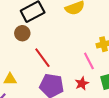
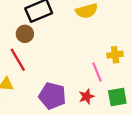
red line: (42, 58) -> (18, 60), moved

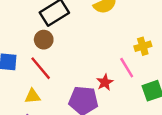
red star: (87, 97) -> (105, 82), moved

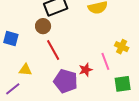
yellow cross: (143, 46) -> (122, 47), turned 32
red line: (41, 68) -> (53, 50), moved

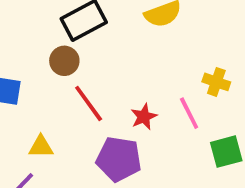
red star: (86, 70) -> (144, 117), moved

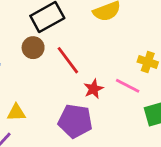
red line: (89, 103) -> (68, 60), moved
pink line: (189, 113) -> (128, 86), turned -35

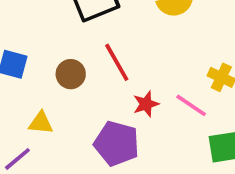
brown circle: (33, 48) -> (71, 74), moved

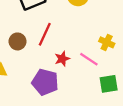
red line: (117, 62) -> (45, 34), turned 55

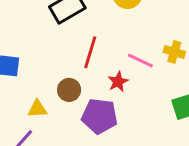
brown circle: (18, 41) -> (69, 90), moved
pink line: (89, 59) -> (140, 61), moved

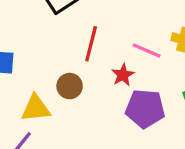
yellow triangle: (37, 109) -> (36, 108), size x1.4
purple pentagon: (100, 116) -> (145, 109), moved

